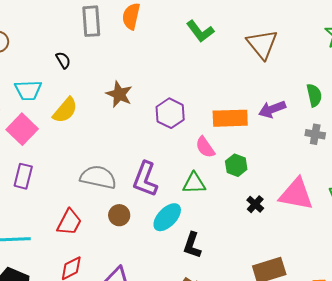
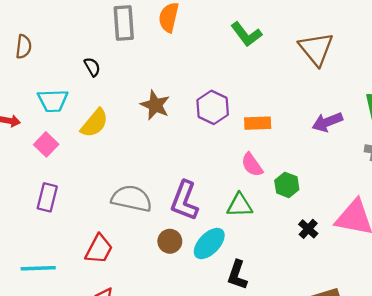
purple hexagon: (170, 113) -> (213, 107), moved
orange rectangle: (230, 118) -> (258, 123), moved, size x0.7
pink square: (22, 129) -> (46, 144), size x0.7
brown circle: (119, 215) -> (170, 241), moved

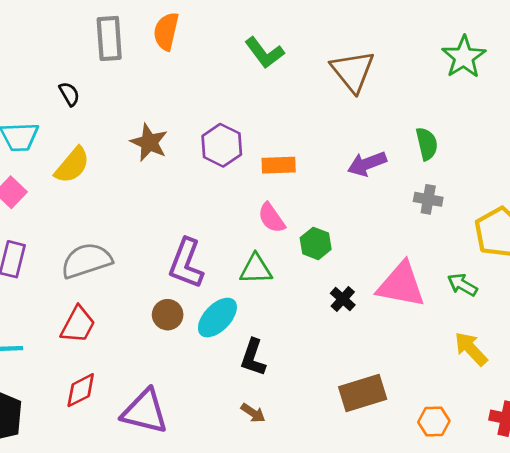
gray semicircle: (132, 198) -> (86, 261), moved, turned -30

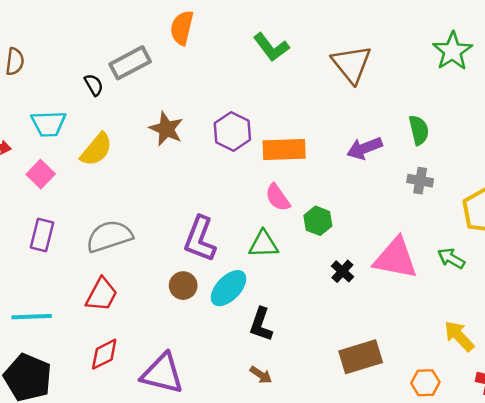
gray rectangle: (109, 38) -> (130, 63), moved, turned 66
orange rectangle: (279, 165) -> (284, 150), size x1.4
yellow arrow: (471, 349) -> (459, 336), moved

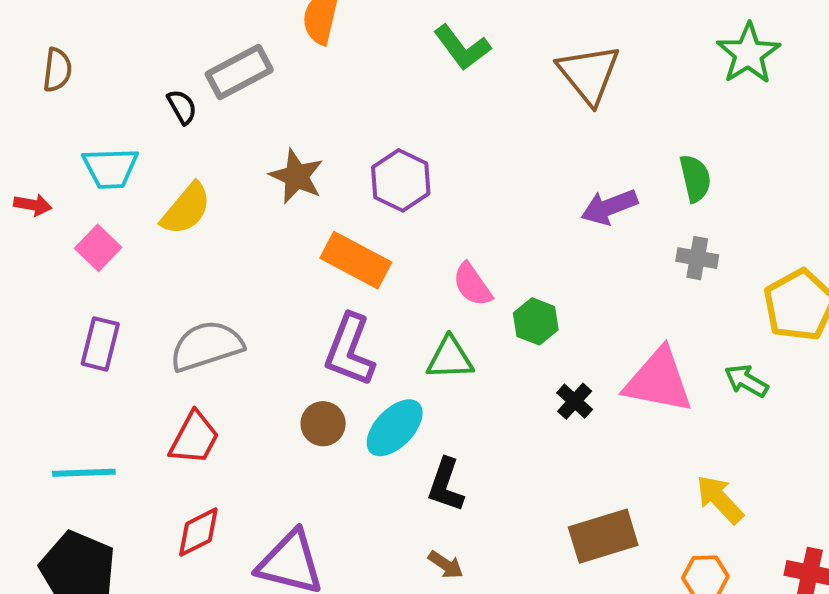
orange rectangle: (284, 150) -> (356, 260), moved, turned 30
yellow arrow: (459, 336) -> (720, 499), moved

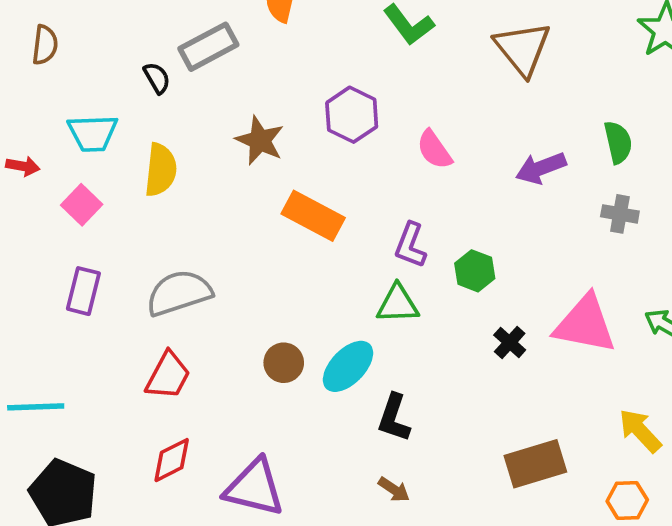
purple hexagon: (401, 180) -> (352, 115), moved
yellow semicircle: (186, 209) -> (161, 170), turned -34
pink semicircle: (472, 285) -> (434, 150), moved
purple L-shape: (350, 350) -> (410, 245), moved, size x0.7
cyan line: (84, 473) -> (36, 407), moved

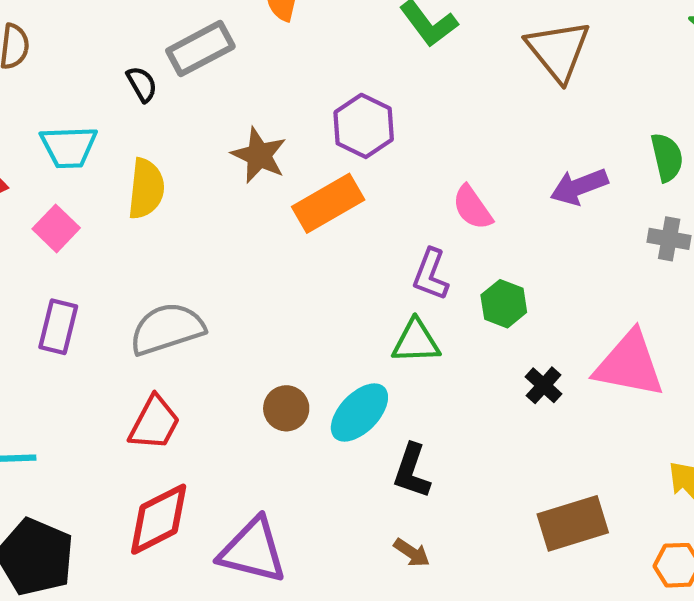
pink semicircle: (434, 150) -> (472, 208), moved
orange rectangle: (313, 216) -> (328, 203), moved, turned -58
red diamond: (172, 460) -> (159, 519), size x1.4

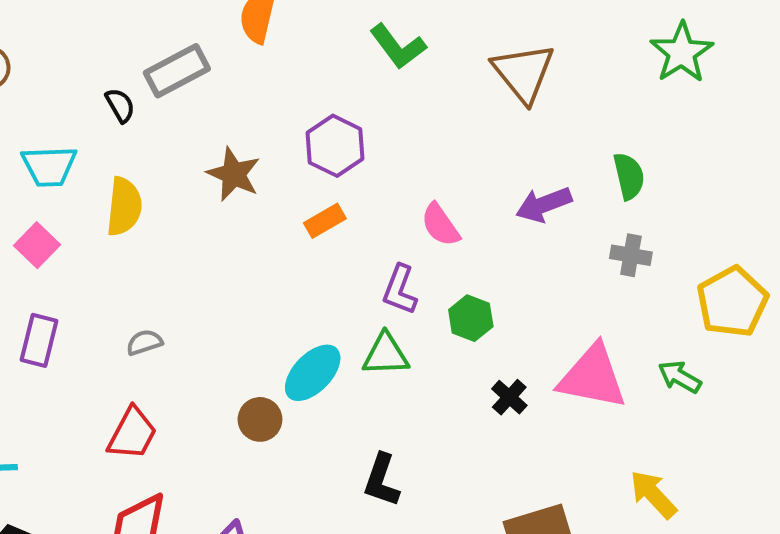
orange rectangle: (328, 203) -> (325, 221), moved, size x0.6
gray semicircle: (167, 329) -> (144, 342), size x0.5
cyan ellipse: (359, 413) -> (313, 373), moved

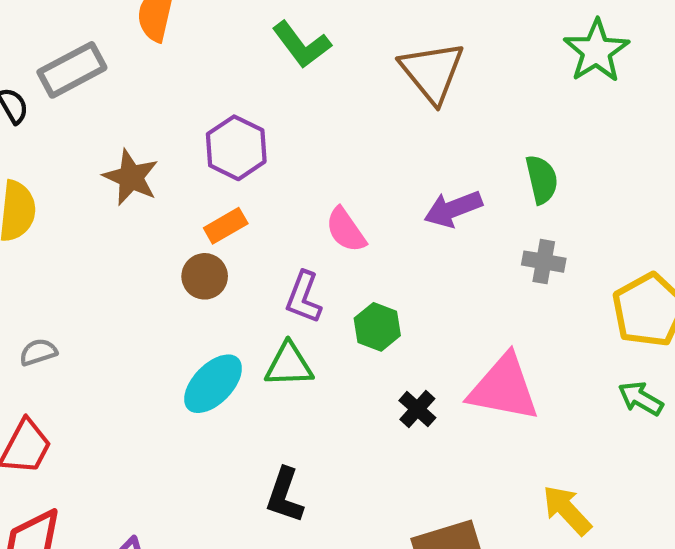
green arrow: (680, 377) -> (641, 398), moved
brown circle: (260, 419) -> (205, 276), moved

